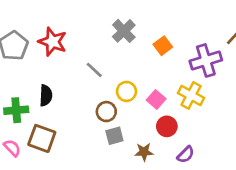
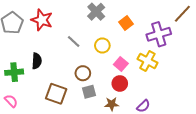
yellow circle: (126, 91) -> (102, 46), moved
red circle: (167, 126) -> (120, 83), moved
brown square: (42, 138) -> (56, 94), moved

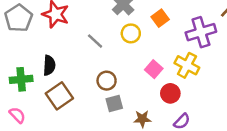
yellow circle: (102, 46) -> (131, 33), moved
red circle: (120, 83) -> (170, 93), moved
brown square: (56, 94) -> (59, 96), moved, turned 35

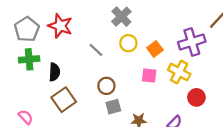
orange square: (160, 18) -> (155, 49), moved
pink square: (154, 69) -> (149, 75), turned -35
green cross: (21, 79) -> (29, 59), moved
red circle: (170, 93) -> (196, 97), moved

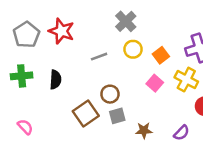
gray line: (96, 50) -> (99, 57), turned -63
green cross: (29, 59) -> (22, 76), moved
pink square: (149, 75) -> (155, 83), turned 35
brown square: (64, 100) -> (86, 113), moved

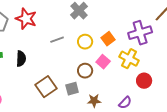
yellow circle: (133, 49) -> (85, 42), moved
brown circle: (110, 94) -> (85, 71), moved

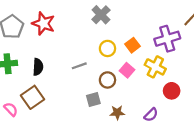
gray line: (57, 40) -> (79, 66), moved
brown square: (46, 87) -> (33, 97), moved

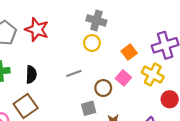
gray cross: (101, 15) -> (96, 20), turned -30
yellow circle: (107, 48) -> (92, 43), moved

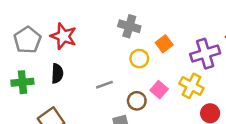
yellow circle: (92, 43) -> (139, 59), moved
orange square: (129, 52) -> (164, 44), moved
black semicircle: (31, 75) -> (57, 73), moved

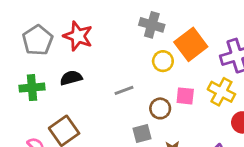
orange square: (164, 44) -> (191, 44), size x1.6
black semicircle: (57, 73) -> (71, 78), turned -108
pink square: (159, 90) -> (185, 96), turned -35

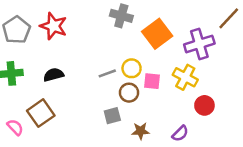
yellow circle: (163, 61) -> (132, 68), moved
black semicircle: (71, 78) -> (54, 75), moved
gray line: (124, 90) -> (107, 73), moved

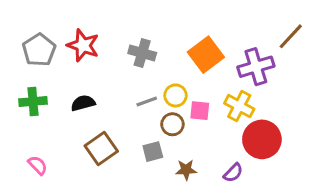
gray cross: (121, 16) -> (142, 53), moved
red circle: (204, 105) -> (262, 139), size x1.6
brown square: (41, 113) -> (101, 149), moved

